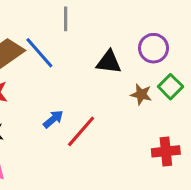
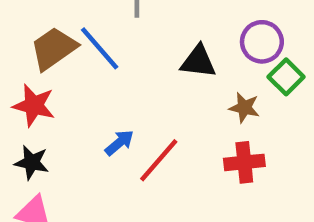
green square: (170, 87) -> (286, 77), moved
red cross: (166, 151) -> (244, 162), moved

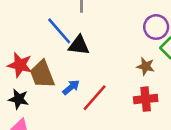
brown trapezoid: (54, 48) -> (42, 74), moved, turned -76
black triangle: (198, 62) -> (79, 45), moved

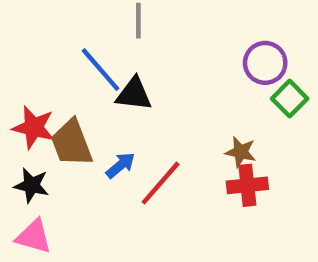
brown star: (146, 66) -> (241, 152), moved

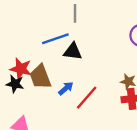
blue line: (100, 70) -> (55, 39), turned -68
black star: (31, 185) -> (15, 84), moved

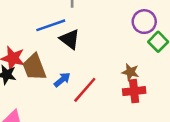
black triangle: (73, 51) -> (70, 39), turned 30

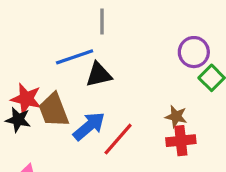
black triangle: (70, 39) -> (99, 75), turned -50
blue arrow: (62, 80) -> (89, 126), size x1.5

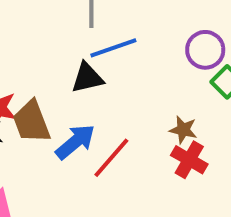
blue line: (75, 57) -> (113, 48), moved
red cross: (181, 141) -> (189, 160), turned 36

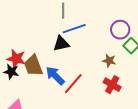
brown star: (183, 130) -> (109, 61), moved
blue arrow: (75, 142) -> (55, 76), turned -95

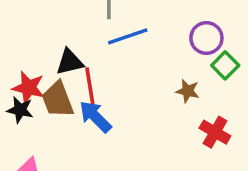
black triangle: (61, 44) -> (70, 62), moved
red line: (73, 84) -> (90, 88), moved, turned -50
red cross: (112, 85) -> (215, 132), moved

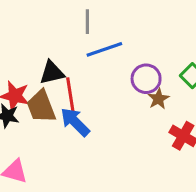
purple circle: (206, 38) -> (146, 79), moved
brown star: (188, 91) -> (158, 99), turned 30

